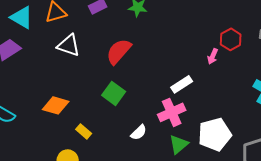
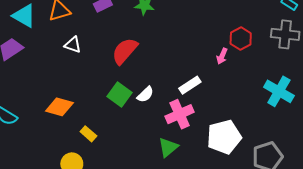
white triangle: (69, 45) -> (73, 45), size x0.7
white semicircle: (139, 132) -> (145, 94), moved
green triangle: (179, 144) -> (168, 147), moved

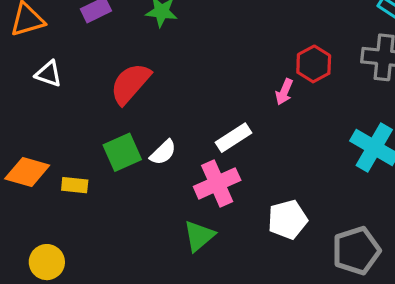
green square: (119, 94) -> (122, 152), turned 30
yellow rectangle: (88, 134) -> (75, 185), moved, turned -35
white pentagon: (224, 137) -> (287, 219), size x0.7

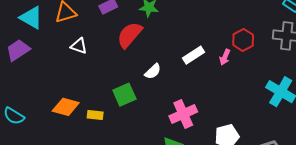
red semicircle: (130, 84) -> (130, 35), moved
white rectangle: (233, 138) -> (193, 55), moved
white semicircle: (163, 152) -> (153, 71), moved

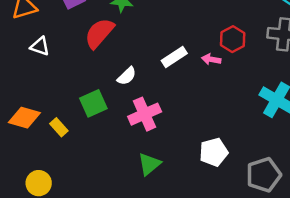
pink arrow: (225, 57) -> (211, 59), turned 77
pink cross: (183, 114) -> (145, 114), moved
yellow rectangle: (95, 115) -> (59, 127), turned 42

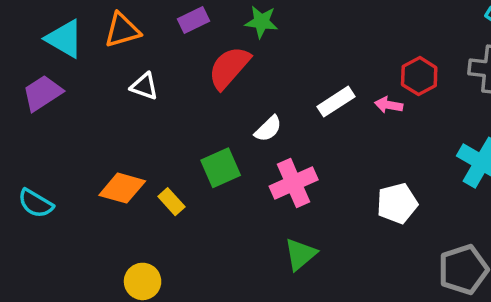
white pentagon: (214, 152) -> (397, 203), moved

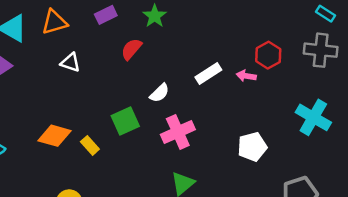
green star: (261, 22) -> (155, 16), turned 30
red semicircle: (229, 68) -> (131, 49), size x0.7

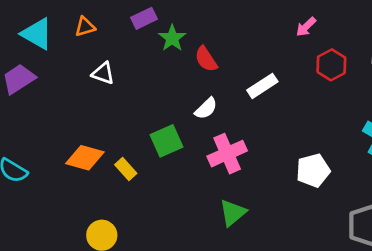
green star: (155, 16) -> (172, 38), moved
orange triangle: (54, 22) -> (85, 27), size x0.7
red semicircle: (131, 49) -> (206, 59), moved, turned -75
pink arrow: (246, 76) -> (306, 27), moved, turned -54

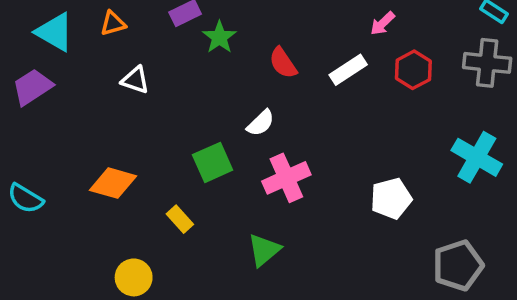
red semicircle: (206, 59) -> (283, 63), moved
white rectangle: (262, 86) -> (348, 70), moved
yellow rectangle: (126, 169) -> (180, 219), moved
green triangle: (233, 213) -> (264, 250), moved

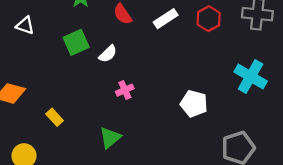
green square: (213, 162) -> (76, 42), moved
pink cross: (286, 178) -> (125, 90), size x0.6
white pentagon: (391, 198) -> (194, 104), turned 30

